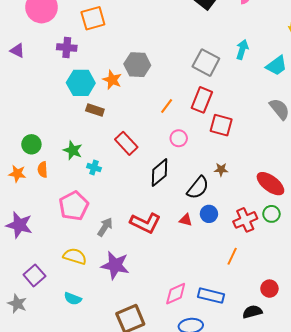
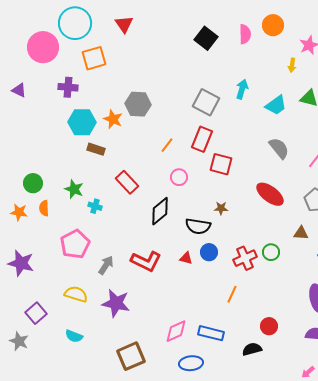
red ellipse: (270, 184) -> (270, 194), moved
black semicircle: (198, 188) -> (198, 226), turned 60

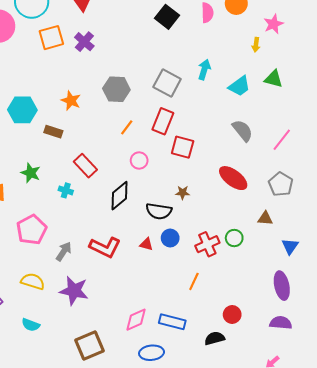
purple cross: (68, 87) -> (84, 42), moved, turned 36
gray hexagon: (138, 104) -> (116, 89), moved
cyan hexagon: (82, 122) -> (22, 110), moved
cyan cross: (95, 206) -> (66, 190), moved

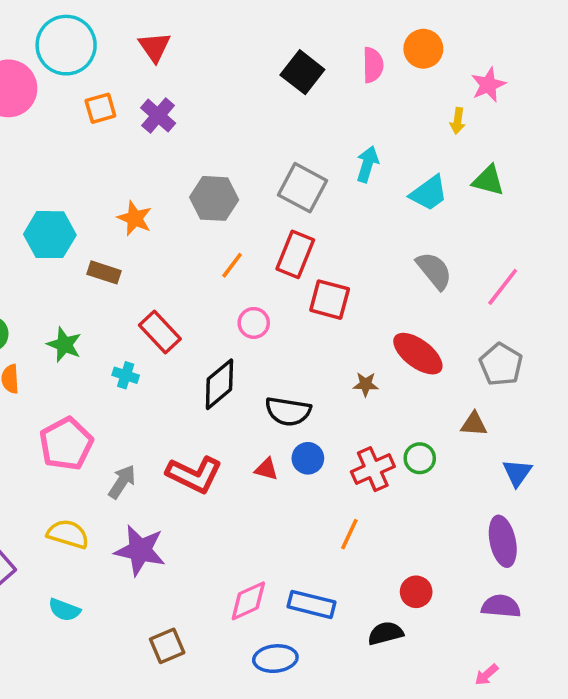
orange square: (51, 38) -> (100, 108), size x0.7
brown star: (183, 193) -> (366, 384), moved
brown square: (90, 345) -> (167, 646), size x0.7

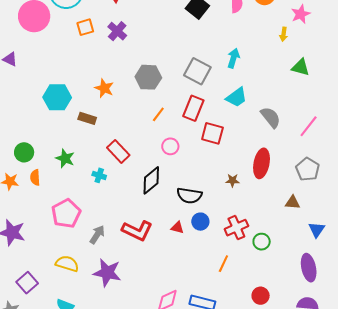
cyan trapezoid: (429, 193) -> (236, 97), moved
red ellipse: (418, 354) -> (262, 163), turned 64
green circle: (420, 458) -> (262, 242), moved

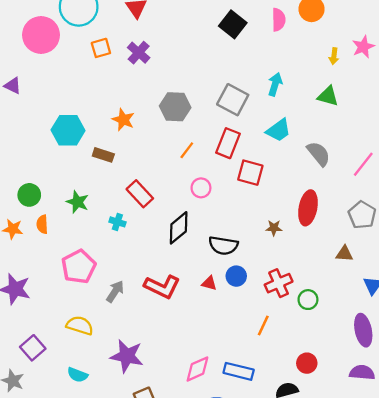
pink star: (301, 14) -> (363, 47), moved
green triangle: (301, 67) -> (328, 96), moved
purple star: (107, 273) -> (127, 356), moved

